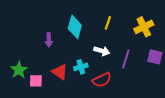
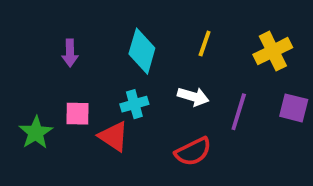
purple arrow: (49, 40) -> (70, 53), moved
cyan cross: (81, 67) -> (134, 104), moved
pink square: (36, 81) -> (78, 114), moved

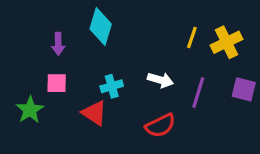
yellow line: (205, 43) -> (192, 37), moved
cyan diamond: (142, 51) -> (101, 26), moved
pink square: (78, 114) -> (57, 83), moved

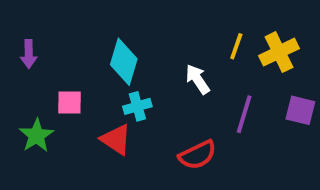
cyan diamond: (101, 26) -> (124, 62), moved
purple arrow: (58, 44) -> (29, 54), moved
white arrow: (160, 80) -> (198, 79), moved, turned -140

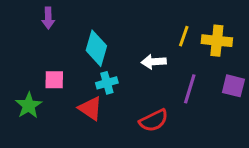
yellow cross: (279, 52) -> (217, 41), turned 32
purple arrow: (29, 54) -> (48, 18), moved
white arrow: (198, 79) -> (154, 62), turned -60

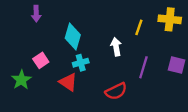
yellow cross: (217, 41) -> (170, 19), moved
white arrow: (154, 62) -> (116, 47), turned 84
pink square: (54, 80) -> (41, 60), turned -35

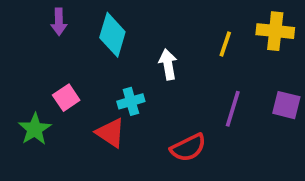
cyan diamond: (73, 36) -> (112, 35), moved
white arrow: (116, 47) -> (168, 64), moved

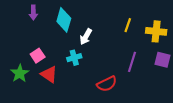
yellow cross: (275, 31) -> (156, 31), moved
white arrow: (168, 64) -> (86, 37), moved, turned -140
red triangle: (111, 133) -> (49, 74), moved

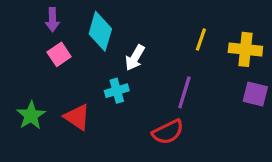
pink square: (38, 56) -> (59, 54), moved
purple line: (132, 62) -> (184, 92), moved

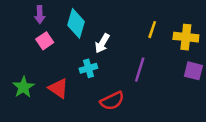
red semicircle: (168, 132) -> (112, 101), moved

